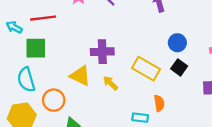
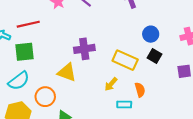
cyan semicircle: (26, 80) -> (19, 81), turned -105
yellow arrow: (110, 83) -> (111, 84), moved, turned -88

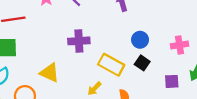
purple cross: (84, 49) -> (79, 41), moved

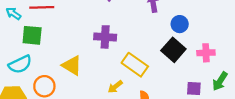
blue circle: (140, 40) -> (180, 24), moved
black square: (142, 63) -> (173, 50), moved, size x1.5

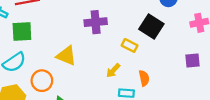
black square: (173, 50) -> (151, 27), moved
yellow rectangle: (135, 65) -> (130, 45), size x0.6

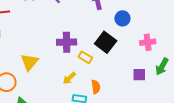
purple cross: (96, 22) -> (67, 42), moved
yellow triangle: (66, 56) -> (29, 62), turned 42

